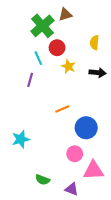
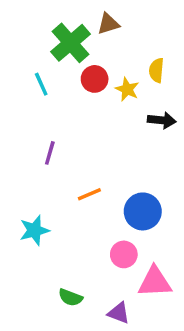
cyan line: (38, 58) -> (41, 84), moved
yellow star: (68, 66) -> (127, 89), moved
purple line: (30, 80) -> (50, 153), moved
orange line: (62, 109) -> (89, 194), moved

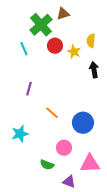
black arrow: (162, 120) -> (94, 70), turned -105
orange line: (89, 194) -> (52, 113), turned 64
pink circle: (124, 254) -> (64, 148), moved
green semicircle: (70, 297) -> (47, 165), moved

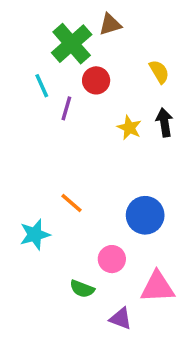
yellow semicircle: (91, 41) -> (159, 72), turned 144
yellow star: (74, 52) -> (129, 128), moved
purple line: (29, 89) -> (66, 108), moved
orange line: (52, 113) -> (72, 203), moved

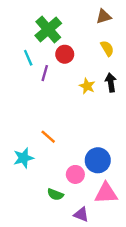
brown triangle: (110, 24) -> (104, 17), moved
blue circle: (145, 215) -> (98, 160), moved

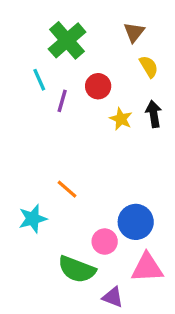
brown triangle: (104, 17) -> (134, 32), moved, turned -35
red circle: (65, 54) -> (98, 86), moved
green semicircle: (55, 194) -> (77, 269), size x1.6

